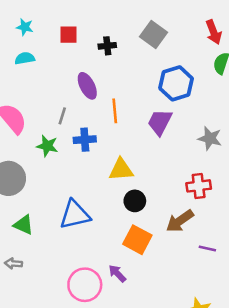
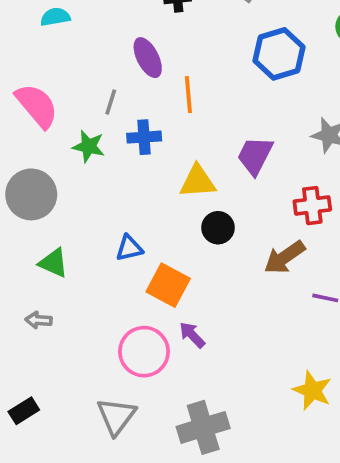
purple trapezoid: (160, 122) -> (255, 156), moved
blue triangle: (75, 215) -> (129, 248), size x0.6
orange square: (137, 240) -> (168, 285), moved

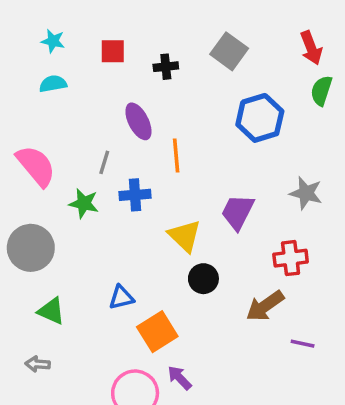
yellow triangle: (198, 181) -> (185, 236), turned 48
orange square: (168, 285) -> (157, 332), turned 30

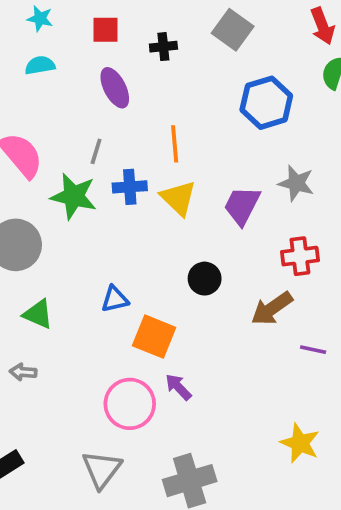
purple ellipse: (138, 121) -> (115, 88), moved
gray star: (306, 193) -> (296, 183), moved
green star: (84, 203) -> (74, 196), size x1.4
yellow triangle: (185, 236) -> (178, 198), moved
orange square: (157, 332) -> (154, 337), turned -36

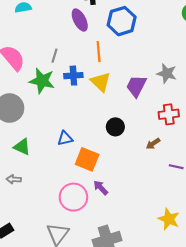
purple ellipse: (115, 88) -> (80, 20), moved
blue hexagon: (266, 103) -> (122, 21), moved
brown arrow: (272, 308) -> (153, 144), size x0.6

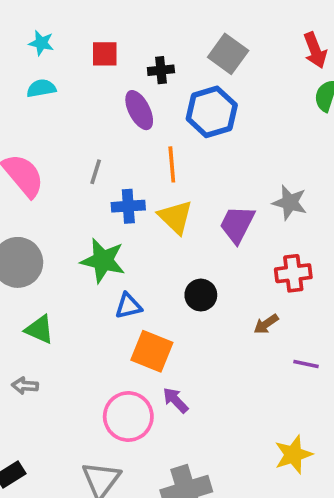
green star: (42, 81) -> (103, 261), moved
blue triangle: (65, 138) -> (128, 306), moved
yellow star: (169, 219) -> (293, 455), turned 30

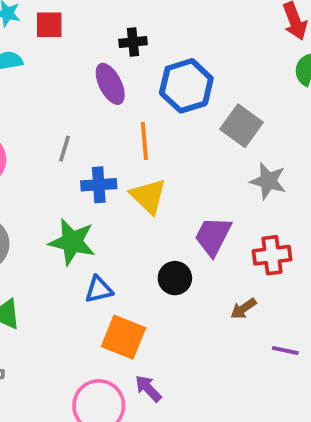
red square: (105, 54) -> (49, 25), moved
gray square: (228, 54) -> (242, 126), moved
purple trapezoid: (237, 224) -> (213, 236), moved

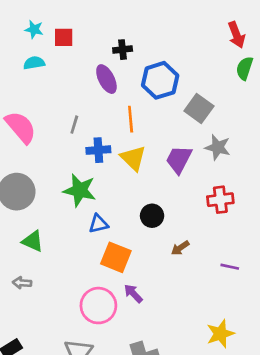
purple trapezoid: (213, 236) -> (179, 159), moved
brown arrow: (243, 309) -> (180, 248), moved

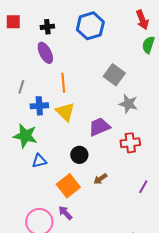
black cross: (123, 50) -> (47, 27), moved
blue hexagon: (160, 80) -> (90, 26), moved
purple trapezoid: (179, 159) -> (99, 127), moved, turned 40
orange square: (116, 257) -> (68, 186), moved, turned 30
purple line: (230, 267) -> (143, 187), moved, turned -72

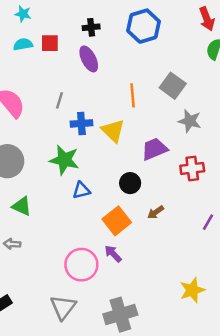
red square: (13, 22) -> (50, 43), moved
orange line: (63, 83) -> (133, 95), moved

